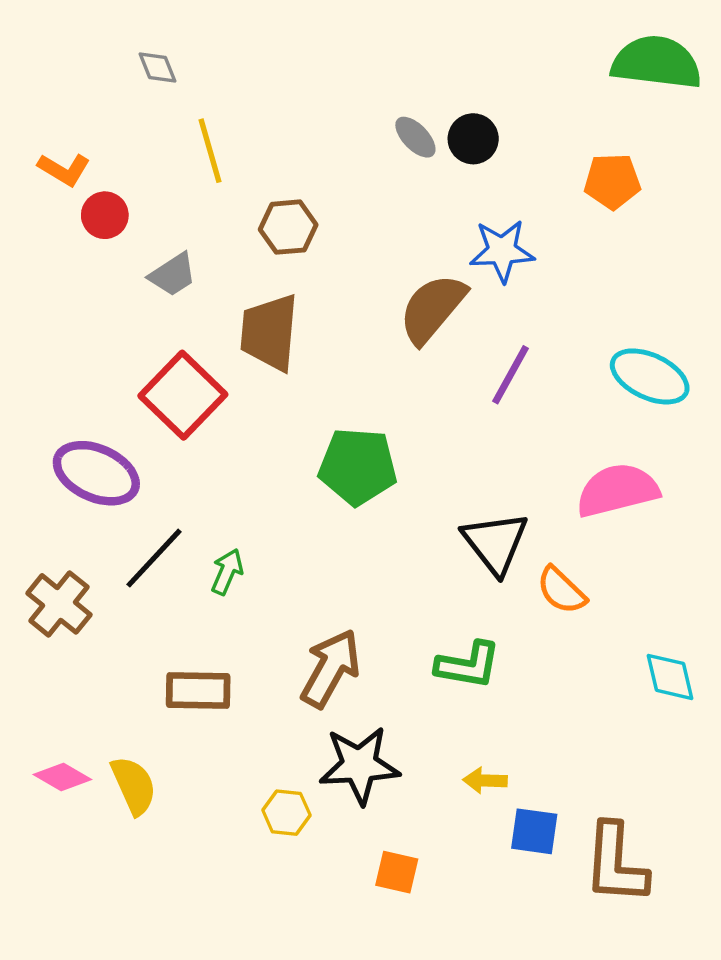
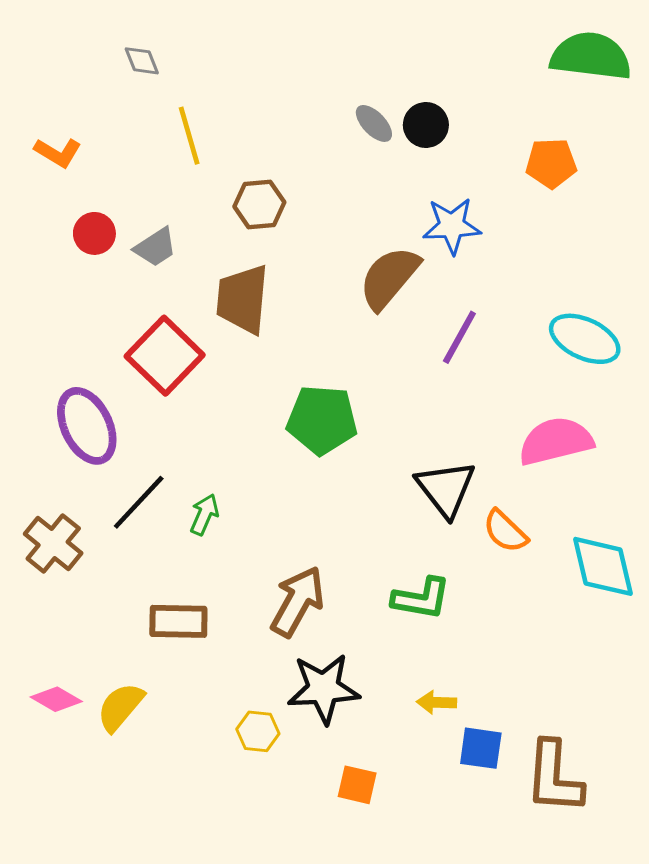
red circle: (105, 215) -> (94, 233), moved
purple ellipse: (96, 473) -> (87, 426), turned 40
cyan diamond: (670, 677) -> (603, 566), moved, size x1.4
yellow semicircle: (134, 786) -> (120, 707), turned -116

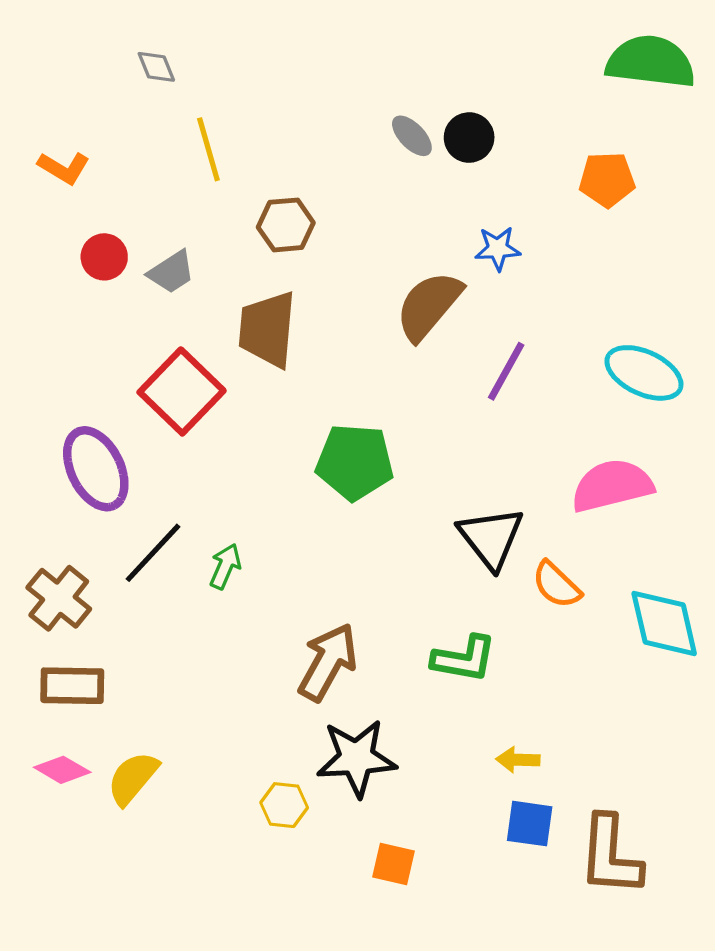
blue star: (452, 226) -> (498, 248), size x0.7
brown rectangle: (178, 621) -> (72, 686), moved
yellow arrow: (437, 702) -> (518, 760), moved

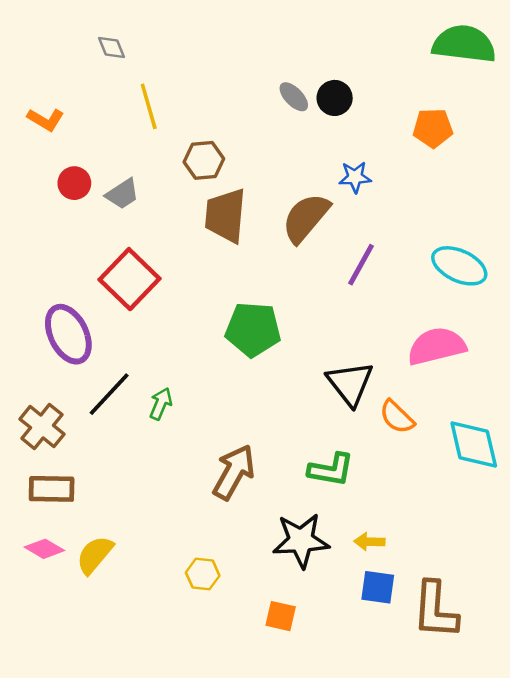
brown trapezoid: (267, 329) -> (225, 215), moved
black star: (356, 758) -> (301, 540), moved

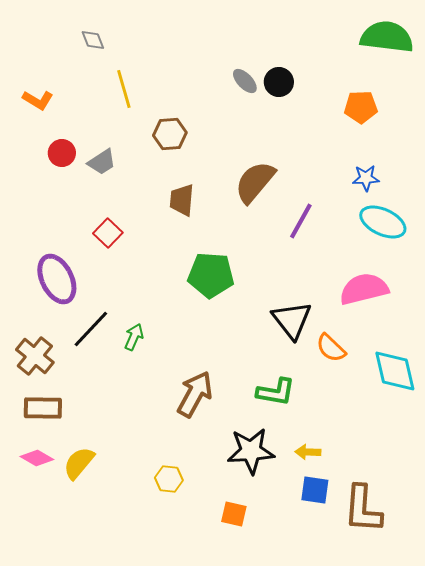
blue star: (355, 177) -> (366, 178), moved
brown trapezoid: (225, 215) -> (182, 200), moved, size x0.7
red square: (130, 279) -> (108, 233), size x0.6

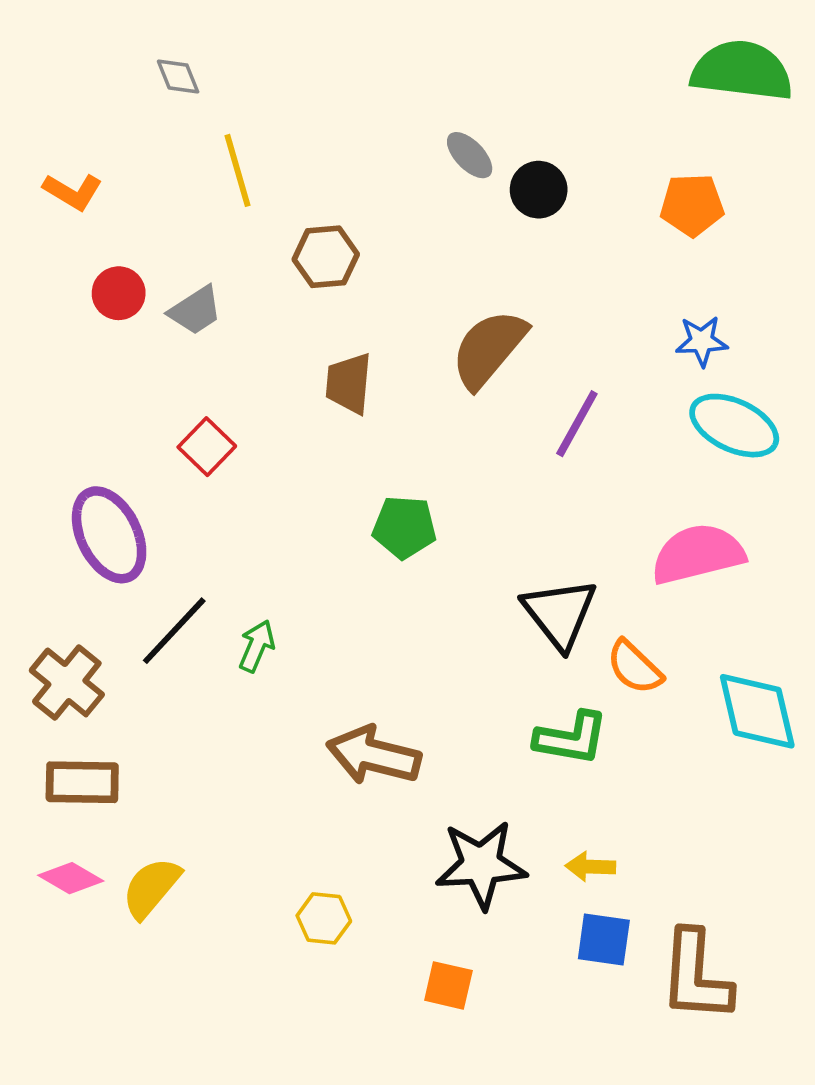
black circle: (279, 82) -> (539, 190), moved
green pentagon: (211, 275) -> (404, 527), size x0.7
green L-shape: (276, 392) -> (571, 738), moved
brown arrow: (195, 394) -> (374, 755), turned -105

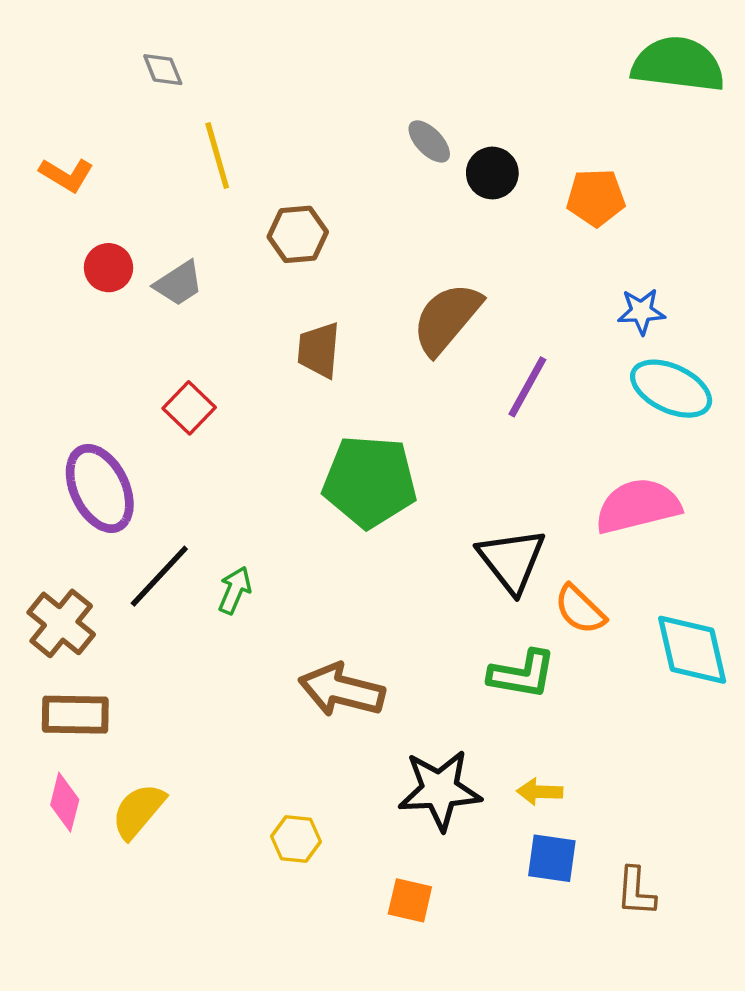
orange pentagon: (692, 205) -> (596, 198), moved
green pentagon: (404, 527) -> (370, 481), size x1.6
pink diamond: (71, 878) -> (65, 802), turned 74
brown L-shape: (696, 976) -> (636, 892), size x0.6

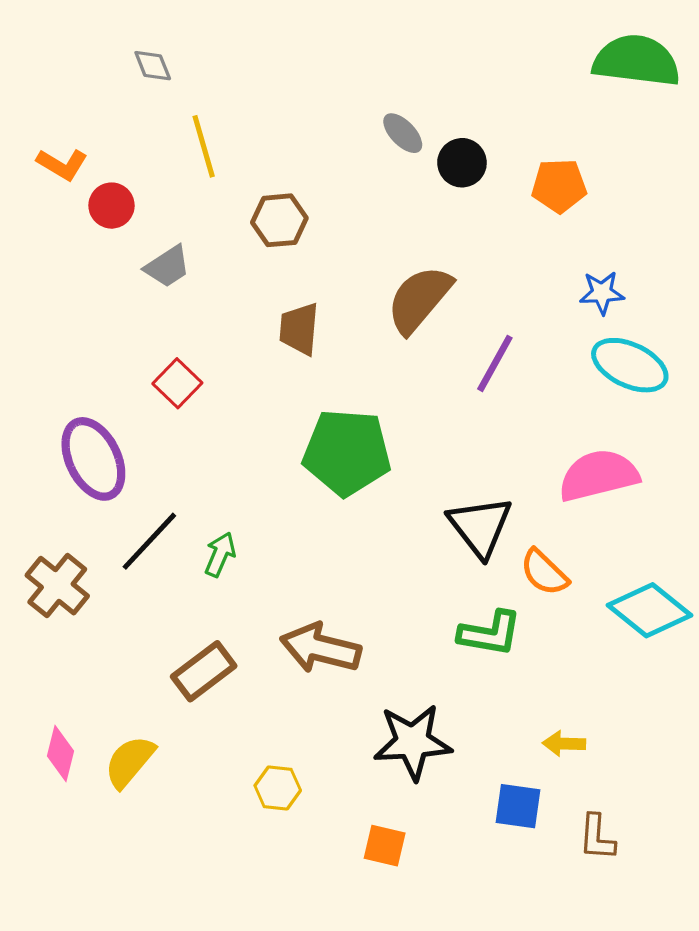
red circle: (108, 268) -> (112, 206), moved
cyan diamond: (692, 650) -> (650, 610), turned -38
brown rectangle: (75, 715) -> (204, 671), moved, turned -38
yellow arrow: (540, 792) -> (564, 744), moved

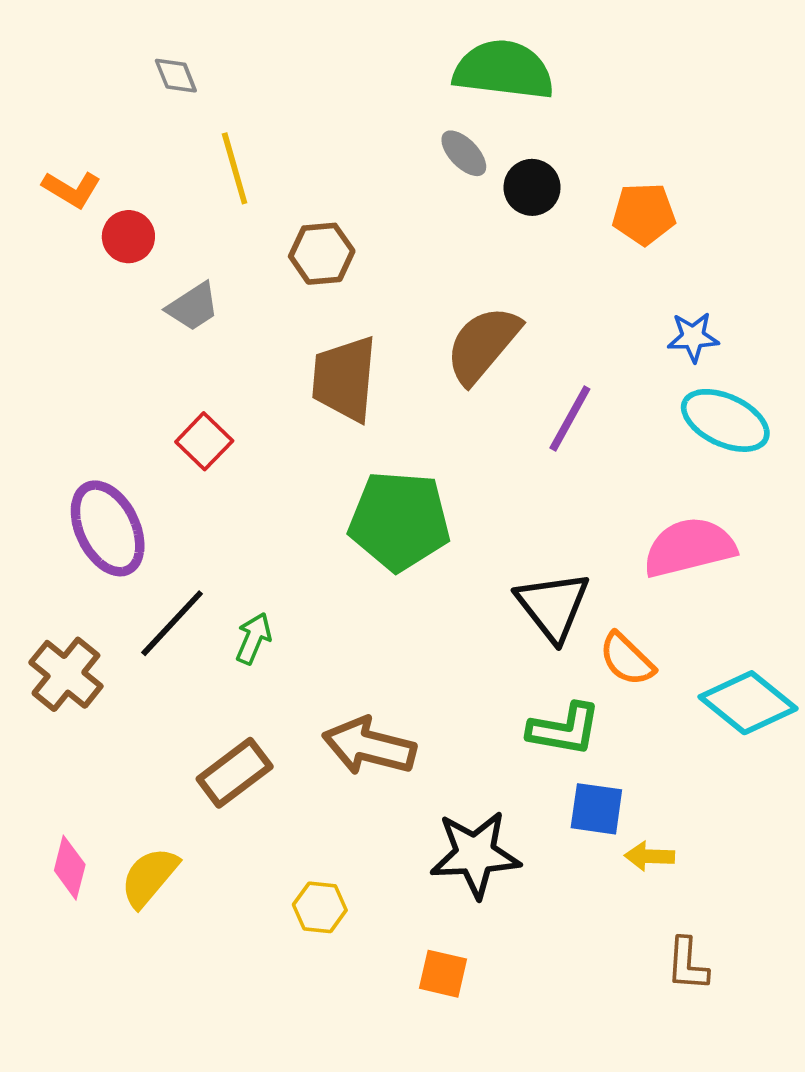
green semicircle: (636, 61) -> (504, 70), moved
brown trapezoid: (299, 329) -> (344, 379), size x1.4
blue square: (518, 806) -> (596, 809), moved

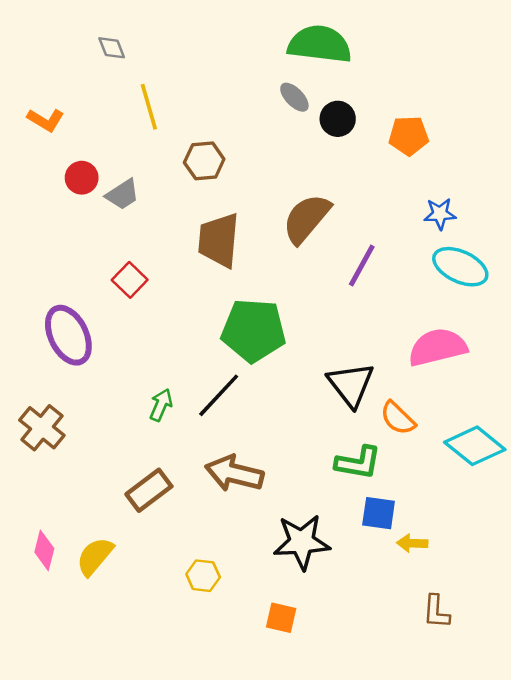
red circle: (128, 237) -> (82, 178), moved
black line: (172, 623) -> (219, 395), moved

